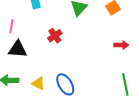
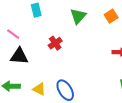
pink line: (11, 26) -> (13, 34), turned -64

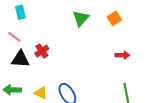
cyan rectangle: (36, 10) -> (20, 12), moved
red cross: (55, 43) -> (42, 51), moved

